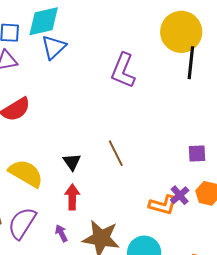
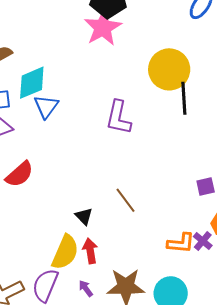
yellow semicircle: (26, 173) -> (65, 252), moved, turned 93
purple cross: (180, 195) -> (203, 241), moved

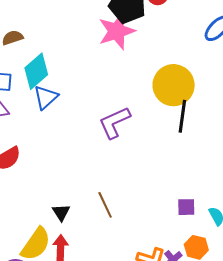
cyan diamond: (32, 83) -> (36, 71), turned -30
purple L-shape: (119, 118) -> (114, 122), turned 42

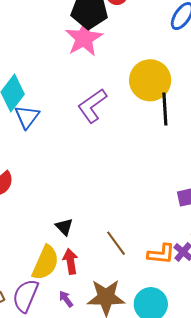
purple L-shape: (114, 122) -> (92, 106), moved
brown line: (105, 205) -> (116, 243), moved

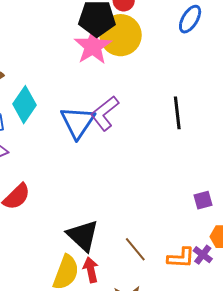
yellow circle: (150, 80) -> (121, 35), moved
blue triangle: (27, 117) -> (78, 122), moved, size x1.4
black triangle: (64, 227) -> (83, 236), size x1.8

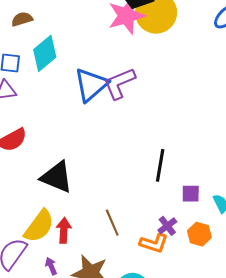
black line: (177, 113) -> (160, 165), moved
black triangle: (83, 236) -> (57, 177), moved, turned -36
purple cross: (203, 255) -> (167, 226), moved

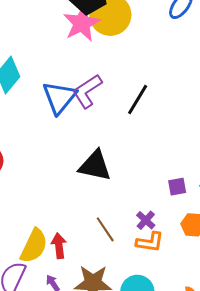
black line: (160, 165) -> (138, 100), moved, turned 32
black triangle: (57, 177) -> (95, 166), moved
purple cross: (167, 226) -> (146, 220), moved

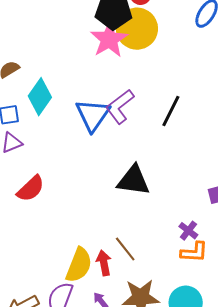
brown line: (105, 229) -> (125, 249), moved

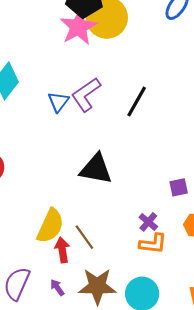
blue triangle: (93, 115) -> (58, 102), size x0.6
yellow semicircle: (79, 265) -> (50, 226), moved

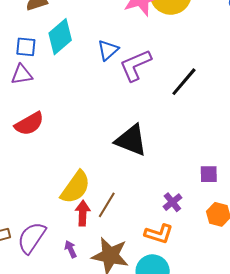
blue triangle: (58, 102) -> (108, 50), moved
brown line: (84, 237) -> (107, 205), turned 56
orange L-shape: (153, 244) -> (159, 234), moved

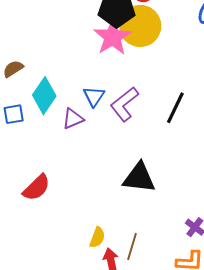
purple triangle: (22, 75) -> (73, 119), moved
yellow semicircle: (75, 187) -> (97, 237), size x0.6

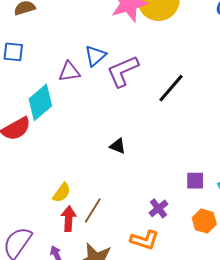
cyan diamond: (44, 96) -> (40, 102), moved
black triangle: (139, 178) -> (118, 146), size x0.5

